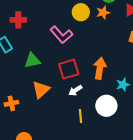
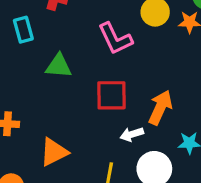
orange triangle: (41, 90) -> (54, 152), moved
white arrow: (75, 90) -> (132, 134), moved

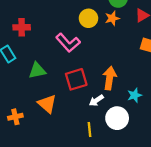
orange triangle: (54, 152) -> (47, 104), moved, turned -36

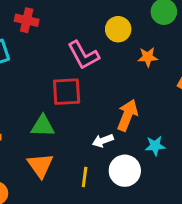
orange star: (112, 18) -> (148, 57), moved
green triangle: (37, 71) -> (43, 126), moved
red square: (76, 79) -> (67, 92), moved
orange triangle: (47, 104) -> (40, 165), moved

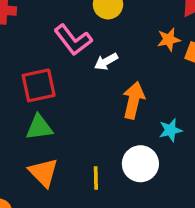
orange star: (148, 57) -> (169, 40), moved
red square: (67, 92) -> (39, 85), moved
white arrow: (103, 141) -> (106, 61), moved

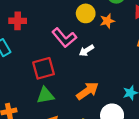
orange star: (169, 40) -> (107, 21), moved
orange arrow: (134, 100) -> (88, 91), moved, turned 45

